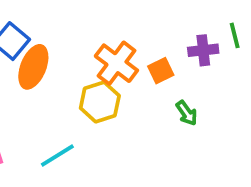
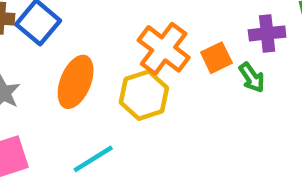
orange ellipse: (33, 67) -> (76, 82), moved
green arrow: (187, 113) -> (252, 77), moved

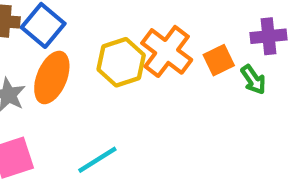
orange ellipse: (76, 82) -> (52, 77), moved
yellow hexagon: (144, 95) -> (121, 62), moved

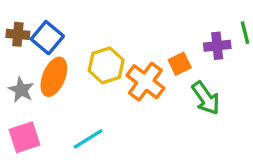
orange cross: (167, 51) -> (145, 82), moved
green arrow: (253, 80) -> (206, 98), moved, size x1.5

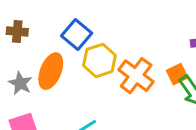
blue square: (47, 38) -> (77, 35), moved
orange square: (180, 64) -> (177, 74), moved

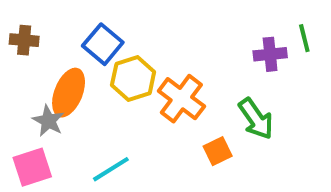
orange square: (177, 74) -> (218, 151), moved
gray star: (20, 83) -> (48, 121), moved

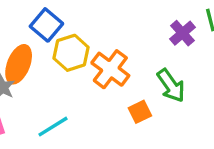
purple cross: (270, 54) -> (182, 33), turned -35

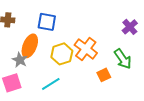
blue square: (46, 25) -> (47, 22), turned -30
yellow hexagon: (71, 53) -> (62, 54), moved

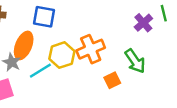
orange cross: (86, 49) -> (91, 49), turned 30
cyan line: (51, 84) -> (40, 71), moved

